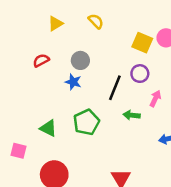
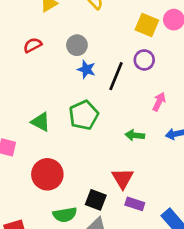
blue star: (73, 82) -> (86, 69), moved
pink arrow: (155, 99) -> (159, 102), moved
green arrow: (132, 115) -> (135, 135), moved

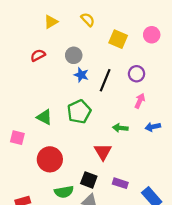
yellow square: (147, 25) -> (118, 39), moved
purple circle: (144, 60) -> (137, 74), moved
red triangle: (123, 178) -> (103, 152), moved

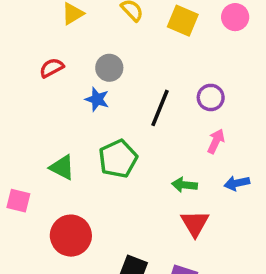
pink circle: (152, 35) -> (235, 17), moved
yellow square: (118, 39) -> (183, 21), moved
blue star: (81, 75) -> (97, 99), moved
red triangle: (103, 152) -> (195, 223), moved

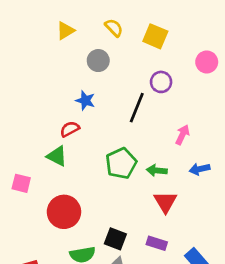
pink circle: (235, 17) -> (207, 62), moved
red semicircle: (52, 68) -> (70, 129), moved
gray circle: (109, 68) -> (98, 61), moved
purple circle: (211, 97) -> (161, 82), moved
green pentagon: (118, 159) -> (121, 163), moved

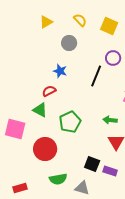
green pentagon: (121, 163) -> (70, 122), moved
pink square: (21, 183) -> (15, 129), size x1.5
black square: (115, 239) -> (92, 164), moved

